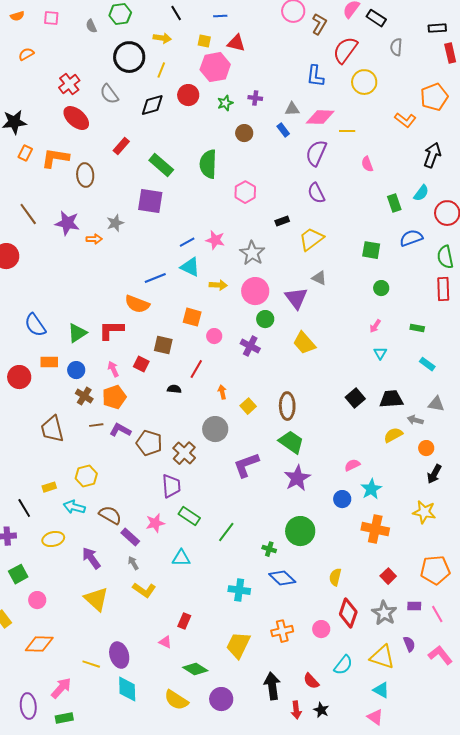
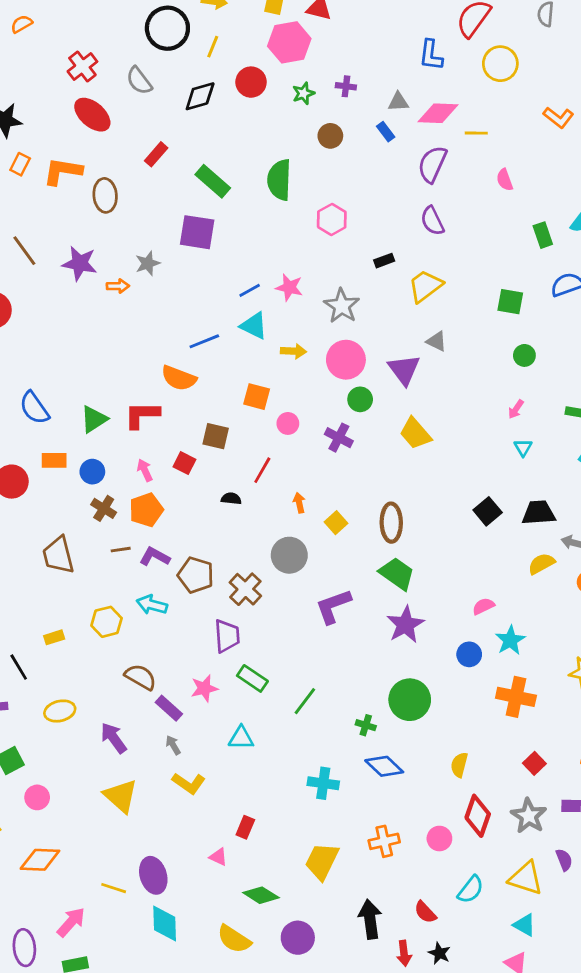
cyan arrow: (74, 507) -> (152, 605), moved

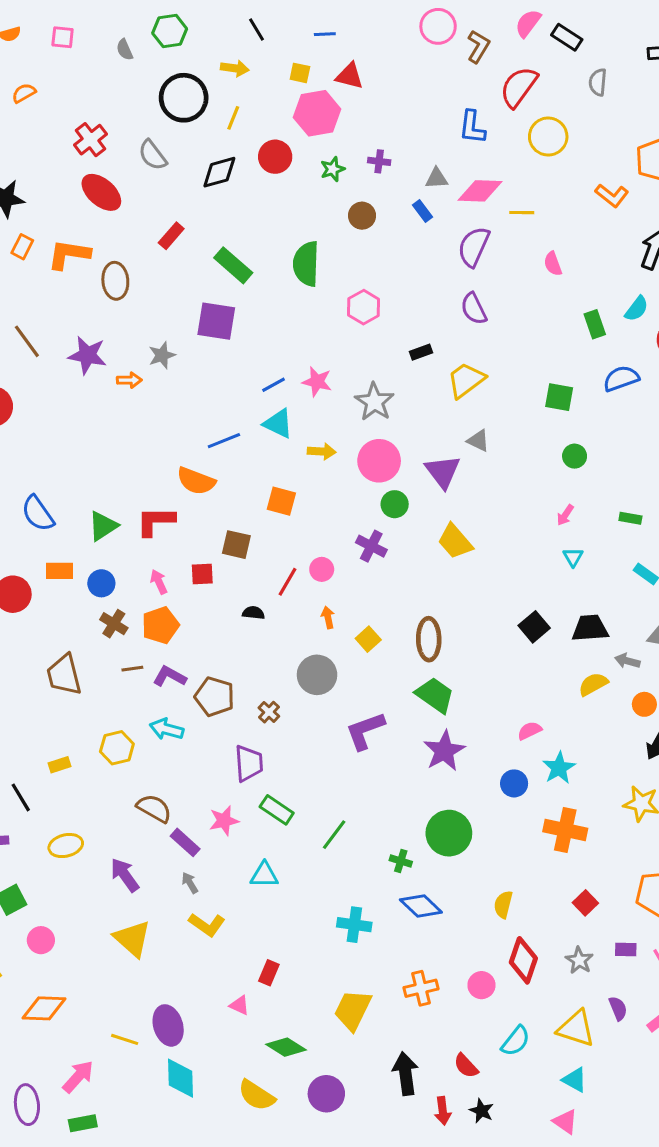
pink circle: (288, 423) -> (322, 569), moved
red square: (184, 463) -> (202, 574), turned -30
brown cross: (245, 589) -> (269, 712), size x0.6
gray star: (529, 816) -> (579, 960), size x0.7

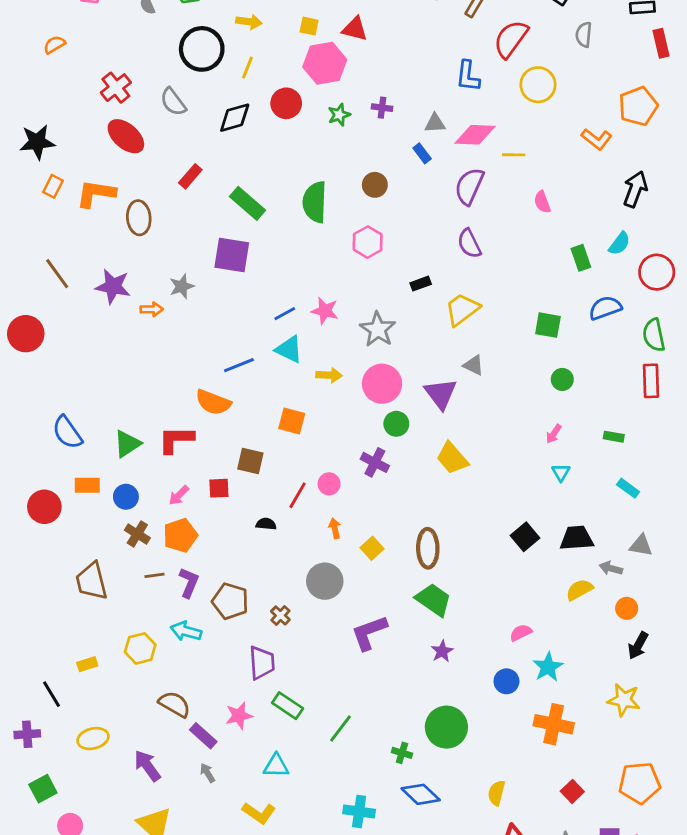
brown circle: (362, 216) -> (375, 185), moved
pink arrow: (159, 582) -> (179, 495), turned -110
purple L-shape: (170, 676) -> (189, 583), turned 84
purple star: (444, 751) -> (442, 651), size x0.6
yellow L-shape: (207, 925) -> (259, 813), moved

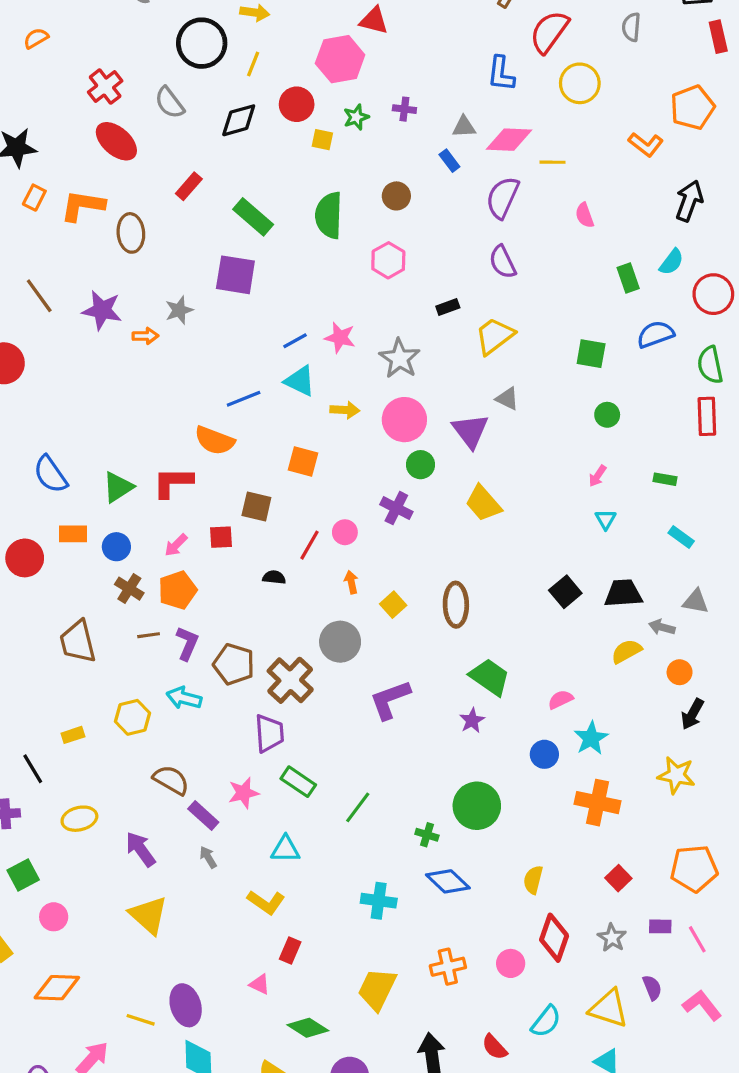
yellow square: (309, 26) -> (322, 140), moved
green trapezoid: (434, 600) -> (490, 677), moved
brown cross: (280, 615) -> (290, 680), size x2.0

